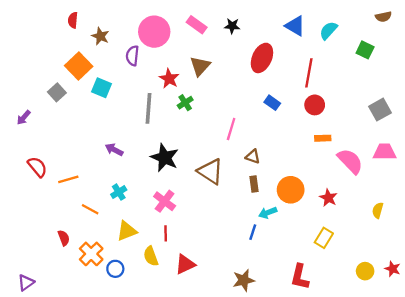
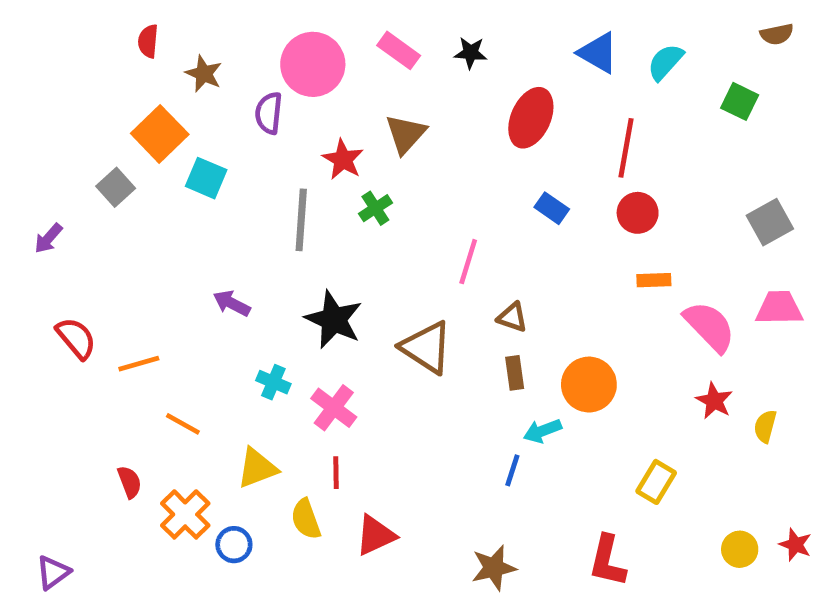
cyan cross: (119, 192) -> (273, 382), moved, turned -35
red star: (328, 198) -> (714, 401), moved

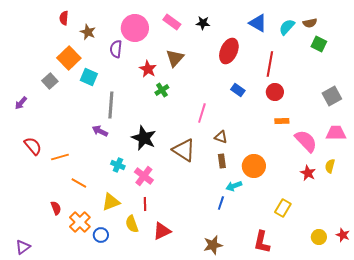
brown semicircle: (777, 34) -> (310, 23), moved
gray line: (301, 220) -> (111, 105), moved
yellow semicircle: (765, 426) -> (330, 166), moved

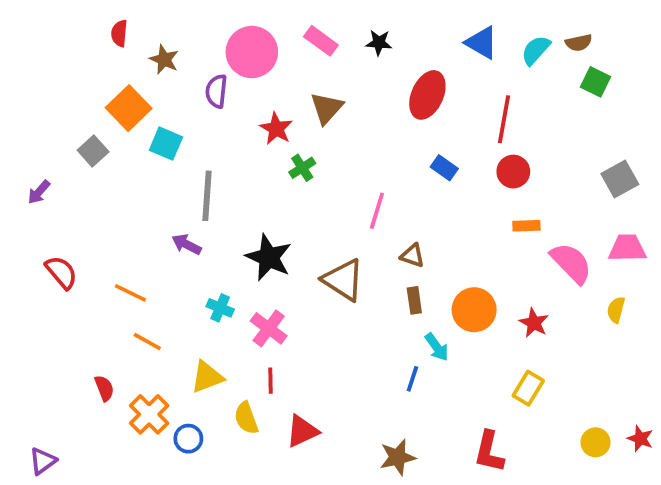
orange line: (60, 157) -> (130, 293), moved, turned 42
red star: (308, 173) -> (534, 323), moved
cyan arrow: (234, 186) -> (437, 347), turned -105

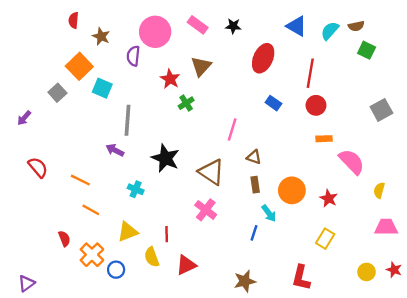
pink trapezoid: (627, 248) -> (386, 227), moved
pink cross: (269, 328) -> (206, 210), moved

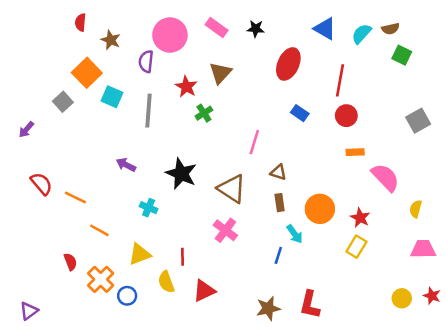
gray line: (128, 120) -> (149, 111), moved
orange line: (80, 180) -> (75, 198), moved
yellow rectangle: (325, 239) -> (356, 247), moved
red L-shape: (301, 278) -> (310, 305), moved

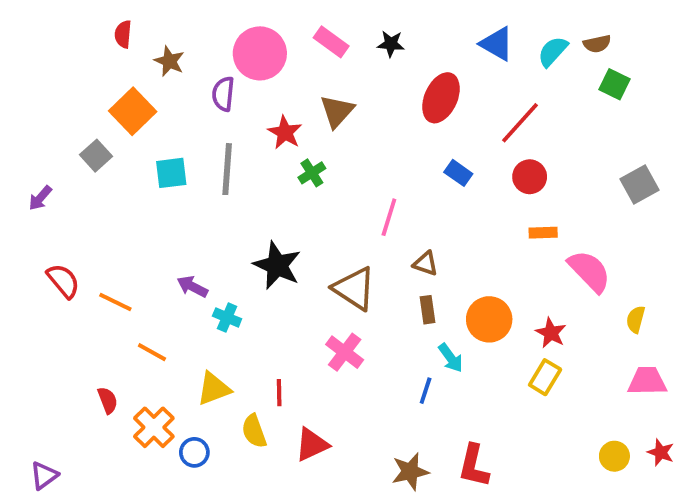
red line: (340, 80) -> (520, 123), turned 32
cyan square: (112, 97) -> (171, 173), moved, turned -30
purple arrow: (126, 165) -> (192, 287), moved

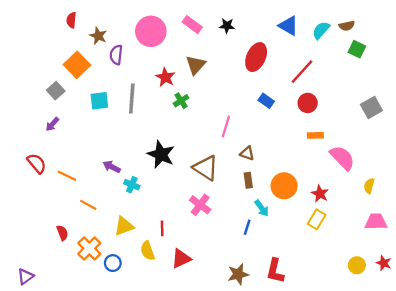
purple semicircle: (223, 94) -> (116, 55), moved
purple arrow: (40, 198) -> (52, 124), moved

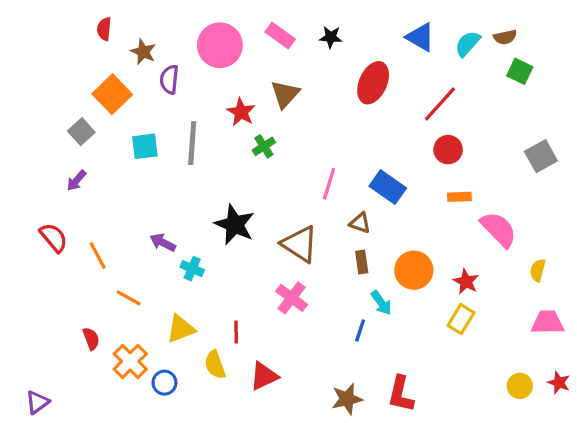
blue rectangle: (266, 101) -> (388, 187), moved, size x1.5
orange line: (67, 176) -> (98, 256), turned 36

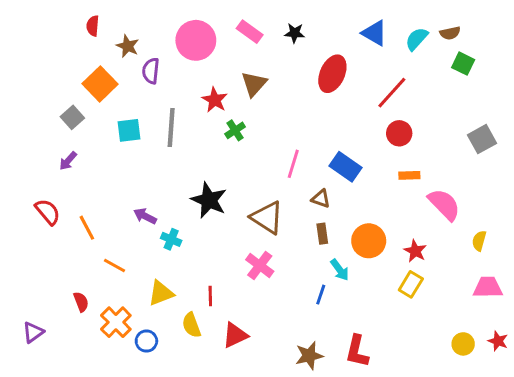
purple triangle: (37, 402) -> (33, 332), moved

